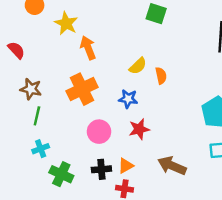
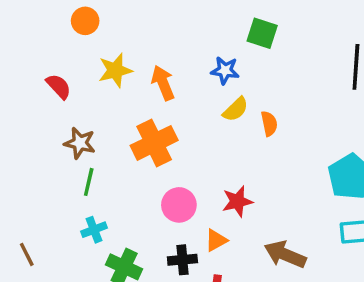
yellow star: (66, 23) -> (115, 70), moved, turned 30
blue star: (128, 99) -> (225, 70), moved
orange triangle: (126, 166) -> (216, 240), moved

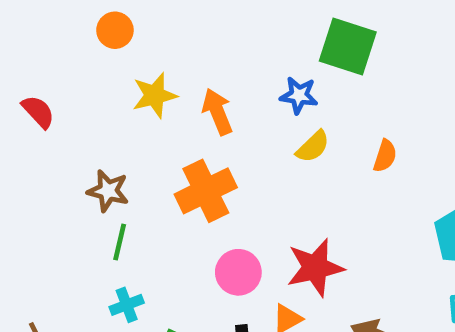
green square: (262, 33) -> (348, 46), size x1.4
red semicircle: (59, 86) -> (38, 112), moved
orange semicircle: (269, 124) -> (385, 156), moved, turned 30
red star: (237, 201) -> (315, 268), size x1.4

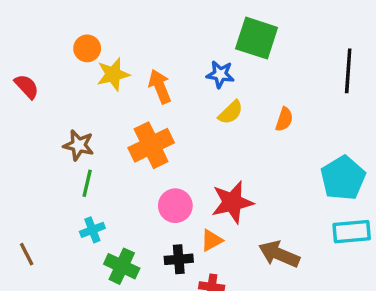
orange circle: (115, 30) -> (87, 48), moved

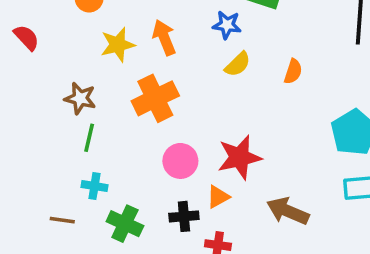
yellow star: (113, 74) -> (118, 45), moved
cyan cross: (92, 230) -> (94, 186), turned 30
brown line: (27, 254) -> (62, 220), moved, turned -55

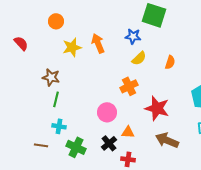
orange cross: (155, 98) -> (129, 86), moved, size x0.7
red star: (239, 157) -> (157, 108), moved, turned 30
orange triangle: (218, 197) -> (128, 132), turned 32
black cross: (184, 216) -> (109, 143), turned -35

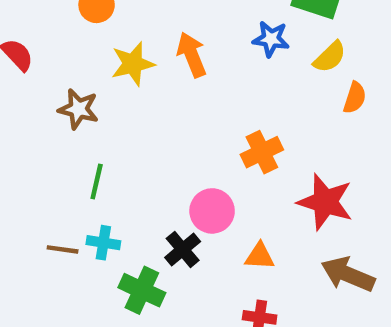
yellow semicircle: (139, 58) -> (330, 57), moved
brown star: (51, 77) -> (78, 109), moved
black cross: (109, 143) -> (183, 249), moved
brown line: (41, 145) -> (63, 249), moved

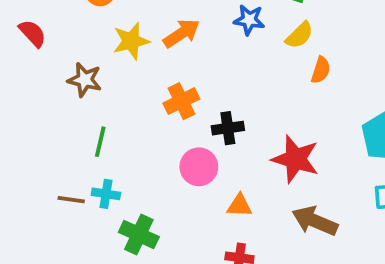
orange arrow: (192, 55) -> (181, 33), turned 78
orange cross: (262, 152) -> (181, 101), moved
black cross: (183, 249) -> (228, 128), moved, turned 32

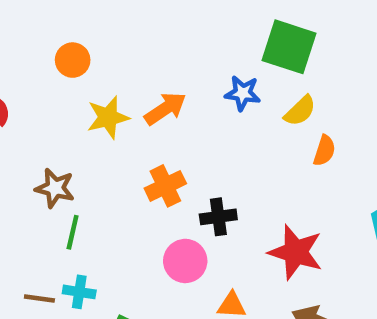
brown star: (85, 80) -> (55, 188), moved

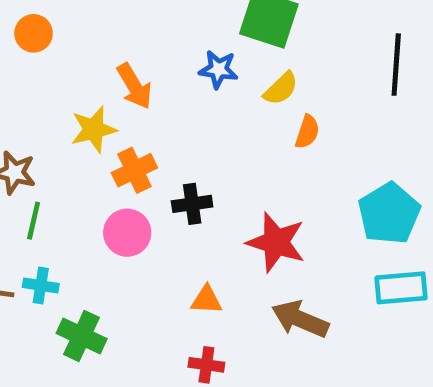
orange arrow: (165, 109) -> (134, 86), turned 93
yellow star: (108, 117) -> (94, 129), moved
pink circle: (185, 261) -> (127, 233), moved

